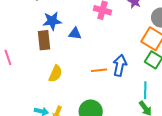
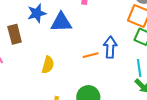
blue triangle: (75, 33) -> (61, 22), size x1.6
brown rectangle: (44, 40) -> (15, 34), moved

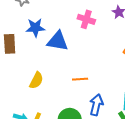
blue arrow: (110, 47) -> (96, 105), moved

